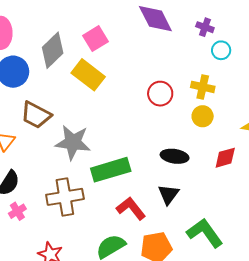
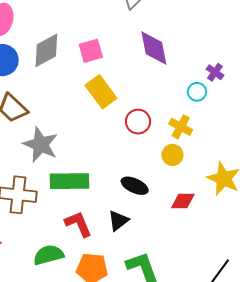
purple cross: (205, 27) -> (215, 72), moved
cyan circle: (221, 50) -> (197, 92), moved
yellow rectangle: (88, 75) -> (101, 92), moved

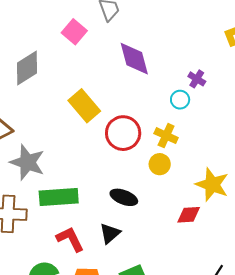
pink square: (91, 51) -> (74, 32), moved, turned -30
red circle: (138, 122) -> (123, 133), size x1.4
red diamond: (183, 201) -> (189, 215), moved

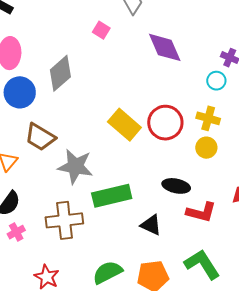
pink square: (74, 32) -> (101, 30), size x0.7
yellow rectangle: (84, 106) -> (124, 125), moved
black triangle: (110, 233) -> (151, 225), moved, turned -45
red L-shape: (70, 239) -> (201, 212), moved, turned 140

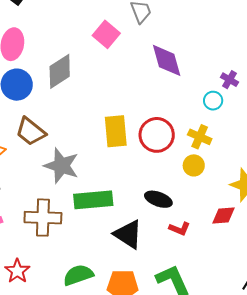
pink square: (101, 30) -> (106, 34), size x1.5
yellow rectangle: (124, 125) -> (116, 131), turned 36
red L-shape: (201, 212) -> (180, 229), size x0.7
black triangle: (151, 225) -> (128, 234), size x1.4

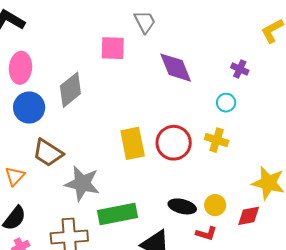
pink square: (106, 34) -> (113, 48), turned -32
purple cross: (230, 80) -> (240, 69), moved
yellow circle: (194, 165) -> (215, 205), moved

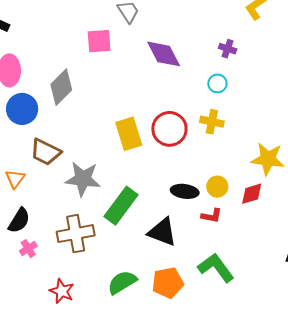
green rectangle: (117, 214) -> (121, 206), turned -36

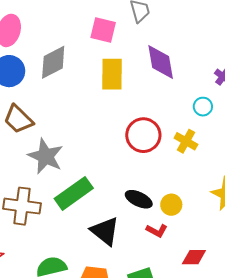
yellow rectangle: (129, 134) -> (112, 74), moved
red diamond: (252, 194) -> (194, 257), moved

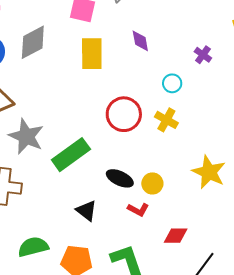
purple diamond: (161, 62) -> (140, 41), size x0.6
cyan circle: (203, 107) -> (172, 83), moved
green rectangle: (74, 193) -> (71, 155), moved
black triangle: (105, 231) -> (86, 211), size x0.7

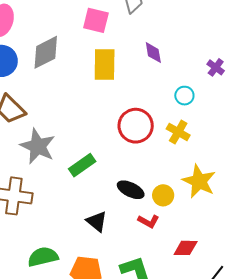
green rectangle: (71, 155) -> (82, 165), size x0.7
yellow star: (209, 172) -> (199, 181), moved

